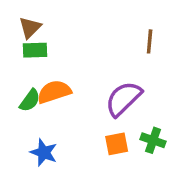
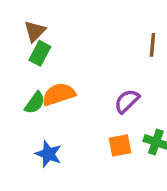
green rectangle: (35, 50) -> (40, 53), turned -60
purple semicircle: (124, 99) -> (127, 101), size x0.7

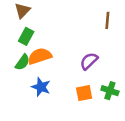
green rectangle: (40, 53) -> (26, 36), moved
blue star: (48, 154) -> (41, 87), moved

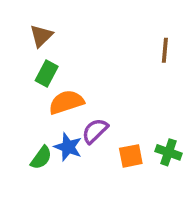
purple semicircle: (89, 61) -> (95, 131), moved
green semicircle: (22, 62) -> (41, 158), moved

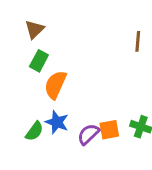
orange semicircle: (66, 102) -> (55, 85), turned -48
purple semicircle: (95, 131) -> (88, 134), moved

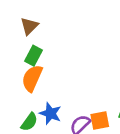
orange semicircle: (55, 85) -> (32, 78), moved

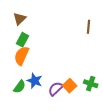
orange square: (100, 121) -> (70, 86), turned -32

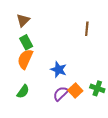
brown line: (89, 27) -> (87, 29), moved
green rectangle: (23, 40) -> (26, 42), turned -56
blue star: (35, 81) -> (59, 70), moved

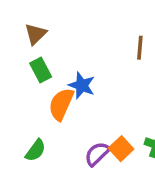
orange semicircle: (25, 59) -> (61, 104), moved
blue star: (59, 70) -> (82, 85), moved

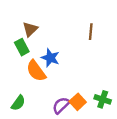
brown triangle: (36, 34) -> (30, 29), moved
orange semicircle: (61, 104) -> (36, 71), turned -60

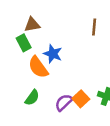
brown triangle: (30, 29) -> (32, 25), turned 35
green semicircle: (18, 103) -> (32, 98), moved

